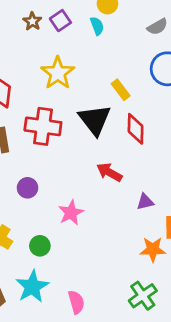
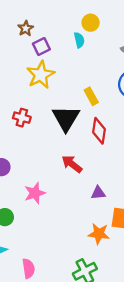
purple square: (60, 21) -> (41, 46), moved
red cross: (43, 126) -> (22, 118), size x0.6

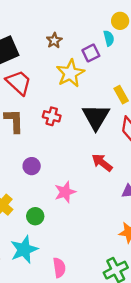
brown star: (26, 28) -> (54, 41), moved
purple square: (41, 46) -> (91, 53), moved

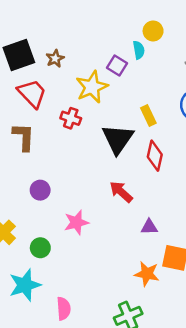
brown star: (54, 41) -> (55, 59), moved
purple square: (91, 53) -> (117, 65), turned -36
red cross: (52, 116) -> (71, 118), moved

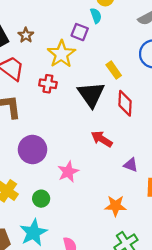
purple circle: (40, 190) -> (32, 150), size x1.6
purple triangle: (149, 227) -> (131, 165), turned 32
orange star: (147, 274) -> (116, 206), moved

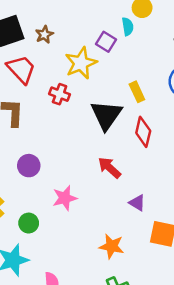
purple circle: (32, 150) -> (29, 166), size x0.7

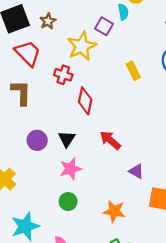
black triangle: (106, 115) -> (67, 139), moved, size x0.6
red diamond: (143, 132) -> (85, 101), moved
green circle: (29, 223) -> (68, 202), moved

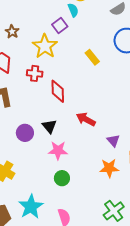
purple square: (104, 26) -> (60, 26), turned 35
pink star: (71, 169) -> (58, 150), turned 30
purple triangle: (136, 171) -> (113, 141), turned 32
orange star: (114, 211) -> (109, 168), moved

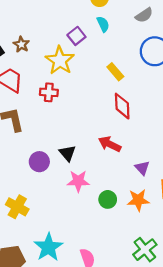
cyan semicircle: (73, 10) -> (103, 24), moved
red diamond: (58, 91) -> (122, 106), moved
green circle: (62, 178) -> (108, 199), moved

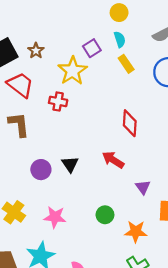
yellow rectangle: (115, 72) -> (126, 64), moved
pink star: (78, 181) -> (55, 217), moved
orange star: (138, 200) -> (136, 232), moved

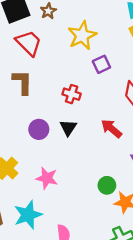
purple square: (92, 48) -> (101, 64), moved
red cross: (58, 101) -> (72, 94), moved
green circle: (105, 215) -> (107, 185), moved

